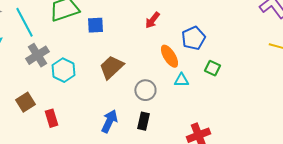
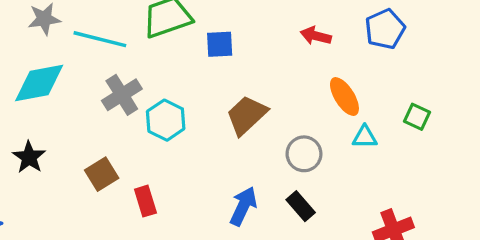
red arrow: (152, 20) -> (316, 36), turned 66
cyan line: (24, 22) -> (100, 39), turned -48
blue pentagon: (193, 38) -> (385, 29), moved
black rectangle: (143, 121) -> (301, 206), turned -54

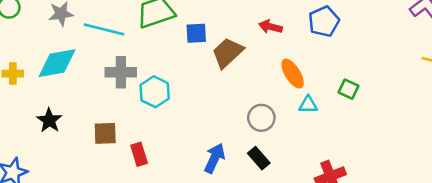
gray cross: (122, 95) -> (121, 72), turned 32
brown trapezoid: (247, 115) -> (228, 53), moved
brown square: (102, 174) -> (105, 133), turned 30

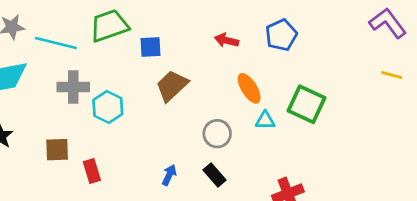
brown trapezoid: (228, 53) -> (172, 86), moved
green square: (349, 89) -> (306, 104), size x1.8
blue arrow: (215, 158) -> (169, 175), size x0.7

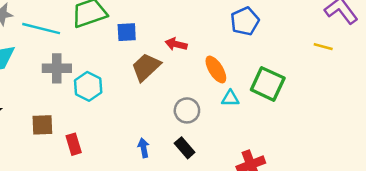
red arrow: (226, 40) -> (176, 44), moved
yellow line: (392, 75) -> (323, 47), moved
blue arrow: (169, 175) -> (144, 148), turned -36

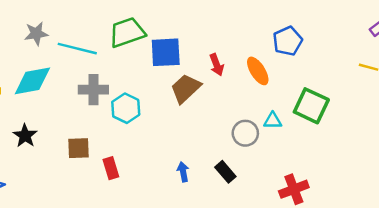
blue square: (127, 32) -> (166, 52), size x1.5
red arrow: (176, 44) -> (217, 65), turned -125
orange ellipse: (216, 69) -> (258, 71), moved
gray circle: (187, 110) -> (245, 133), moved

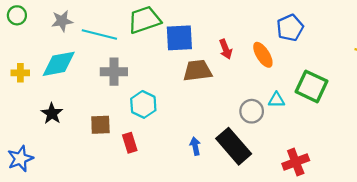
brown trapezoid: (186, 88) -> (197, 71), turned 36
cyan hexagon: (126, 108) -> (143, 104), moved
black rectangle: (225, 172) -> (234, 146), size x1.8

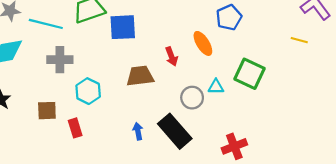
red arrow: (226, 49) -> (171, 56), moved
brown trapezoid: (197, 71) -> (140, 76), moved

